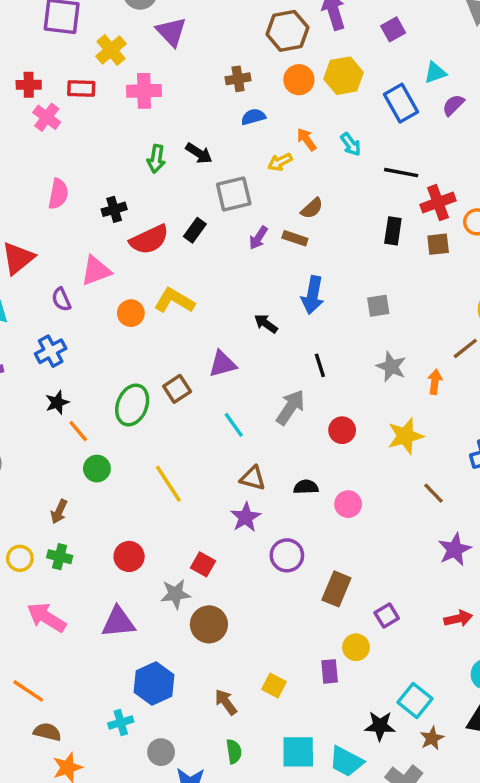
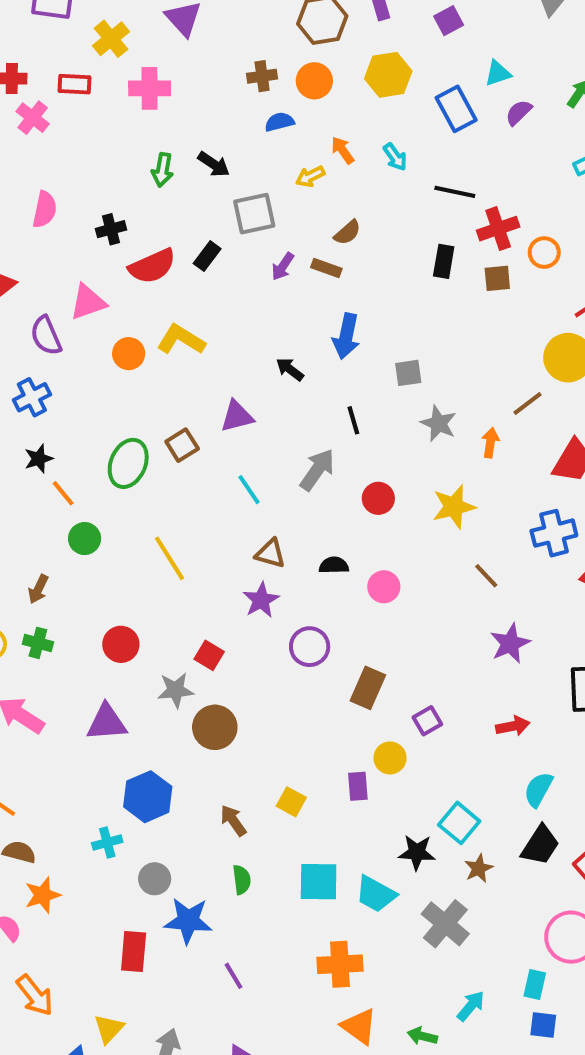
orange circle: (299, 80) -> (314, 81), moved
purple semicircle: (61, 299) -> (46, 336), size x1.4
gray square: (378, 306) -> (408, 373), moved

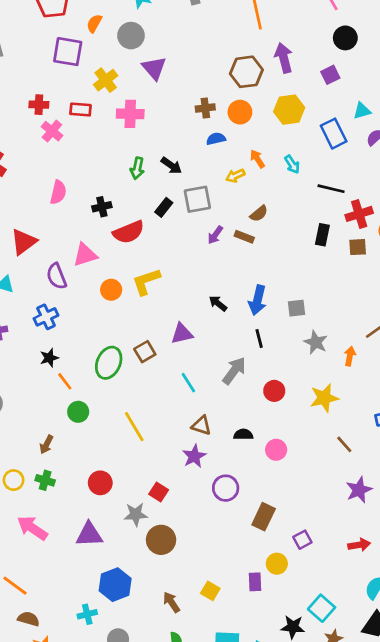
black rectangle: (207, 256) -> (164, 207), moved
blue arrow: (346, 336) -> (257, 300), moved
yellow L-shape: (181, 340) -> (146, 282), turned -52

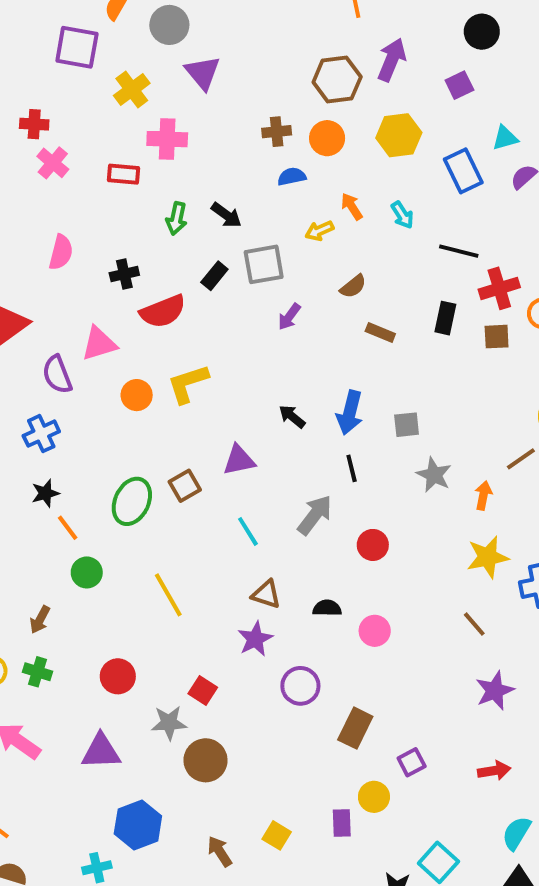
purple arrow: (284, 58) -> (392, 60), turned 36
red rectangle: (80, 110) -> (124, 174), moved
brown rectangle: (244, 237) -> (380, 332), moved
yellow star: (324, 398) -> (488, 557), moved

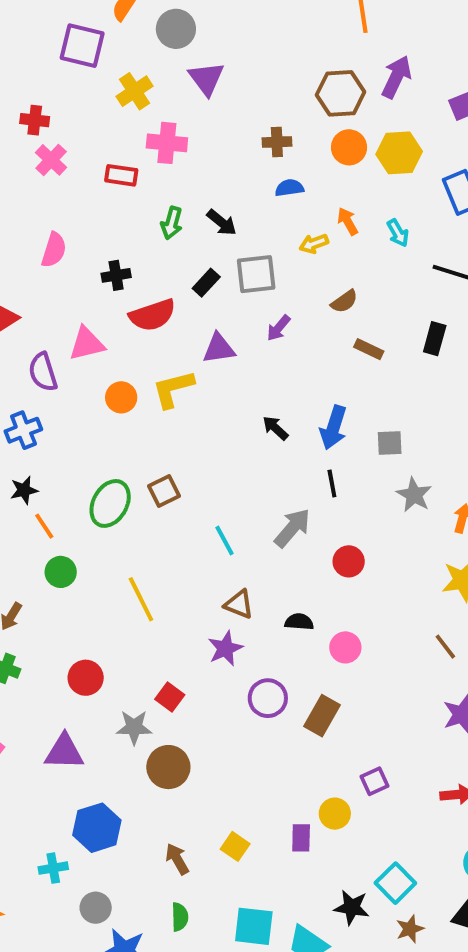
orange circle: (327, 138) -> (349, 147), moved
purple triangle: (239, 460) -> (219, 349), moved
brown rectangle: (355, 728) -> (322, 716), moved

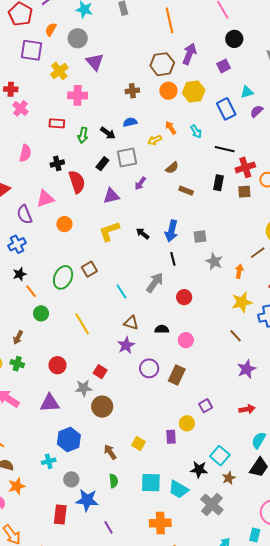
red rectangle: (121, 175) -> (57, 123), moved
blue semicircle: (289, 188) -> (130, 122), moved
red semicircle: (152, 315) -> (77, 182), turned -85
yellow L-shape: (173, 389) -> (109, 231), moved

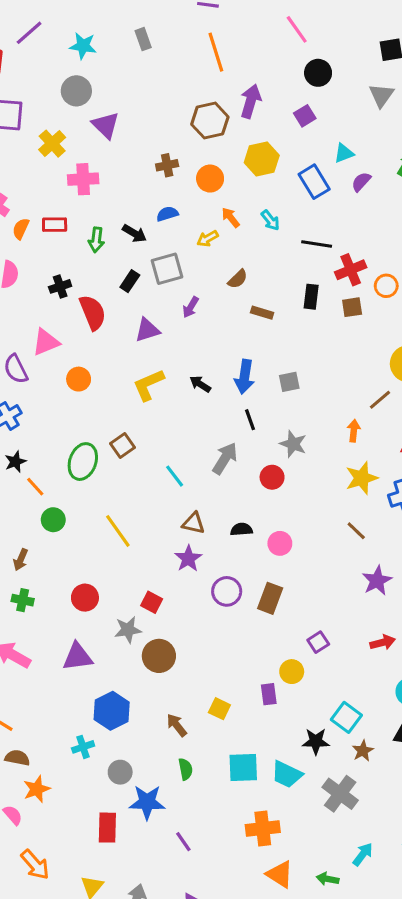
orange semicircle: (51, 30) -> (21, 229), moved
orange circle: (168, 91) -> (210, 179), moved
gray star: (214, 261) -> (293, 444), moved

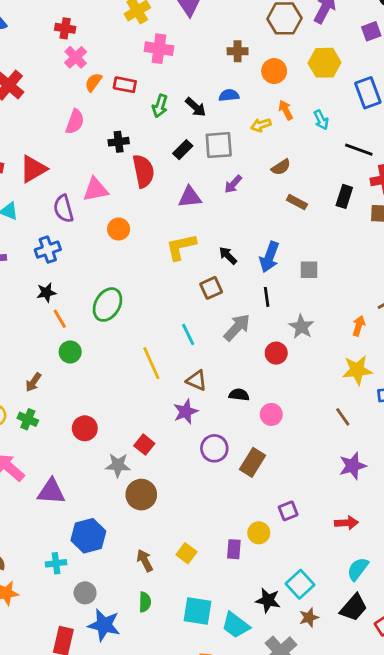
brown square: (123, 446) -> (211, 288), moved
yellow line: (118, 531) -> (151, 363), moved
purple triangle: (78, 657) -> (51, 492), moved

